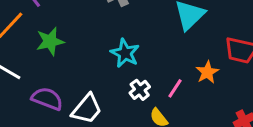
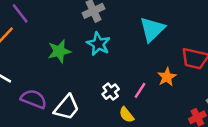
green star: (50, 41) -> (59, 51), moved
cyan star: (125, 53) -> (98, 44), moved

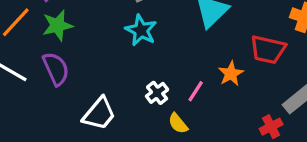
green star: (59, 51) -> (58, 25), moved
purple semicircle: (34, 99) -> (56, 69), moved, turned 45

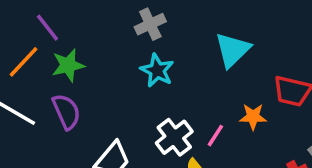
orange star: (231, 74) -> (253, 117), turned 30
white cross: (157, 93) -> (174, 137), size x1.5

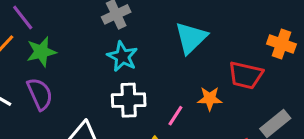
white cross: (174, 137) -> (129, 100), moved, turned 36

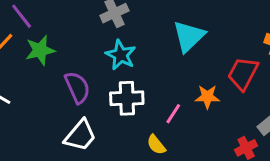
red trapezoid: (246, 75) -> (243, 73), turned 105
purple semicircle: (40, 94) -> (77, 87), moved

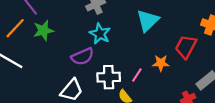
purple semicircle: (77, 87) -> (83, 56), moved, turned 90
white cross: (127, 98) -> (109, 77), moved

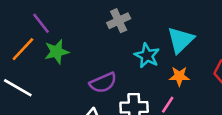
cyan star: (100, 34) -> (147, 56), moved
orange star: (161, 63) -> (179, 76), moved

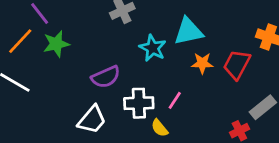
cyan triangle: (181, 40) -> (188, 31), turned 32
orange star: (179, 76) -> (202, 63), moved

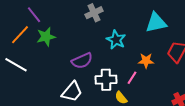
cyan triangle: (188, 31) -> (156, 23), moved
orange star: (202, 63) -> (146, 61), moved

